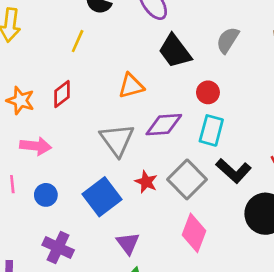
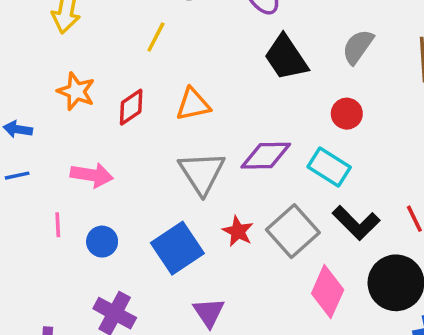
orange triangle: (131, 86) -> (193, 104), moved
red circle: (208, 92) -> (347, 114), moved
orange star: (20, 101) -> (76, 91), moved
cyan rectangle: (211, 130) -> (329, 167), turned -76
pink diamond: (194, 233) -> (328, 292), moved

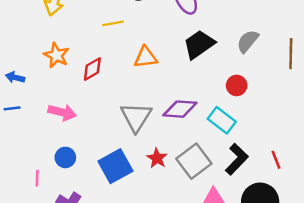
yellow line: (156, 37) -> (113, 23), turned 48
black trapezoid: (286, 58) -> (199, 44), turned 84
orange triangle: (193, 104) -> (146, 57), moved
black L-shape: (356, 223) -> (237, 159), turned -96
pink line: (58, 225) -> (37, 178), moved

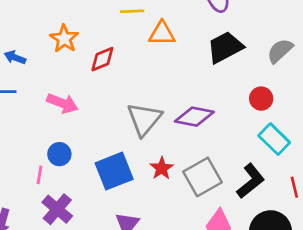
orange triangle: (146, 57) -> (162, 33), moved
cyan rectangle: (222, 120) -> (274, 139), moved
pink line: (37, 178) -> (40, 175), moved

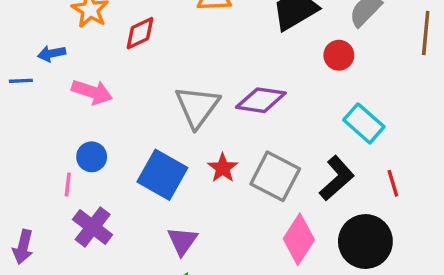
blue arrow: (15, 57) -> (52, 54), moved, turned -30
red circle: (261, 99) -> (339, 55), moved
blue square: (114, 171) -> (162, 175), turned -36
gray square: (202, 177) -> (275, 176), turned -30

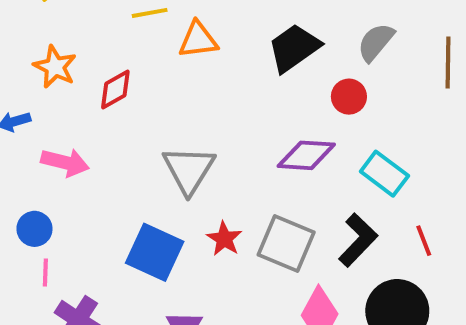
purple diamond: (261, 100) -> (306, 155), moved
blue circle: (92, 157) -> (34, 229), moved

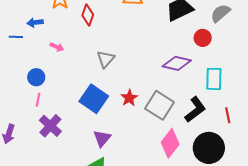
red diamond: (115, 89) -> (88, 15), turned -50
pink arrow: (65, 162) -> (57, 47), size x0.6
gray triangle: (189, 170) -> (106, 59), moved, size x0.7
cyan rectangle: (384, 174) -> (214, 79), turned 45

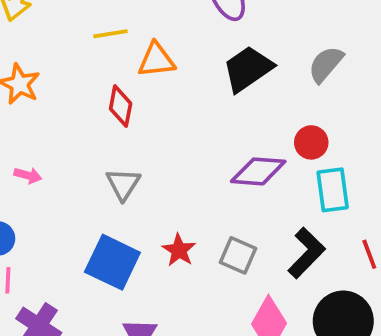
red diamond: (88, 15) -> (121, 106), moved
red circle: (203, 38) -> (311, 142), moved
gray square: (159, 105) -> (238, 255), size x0.7

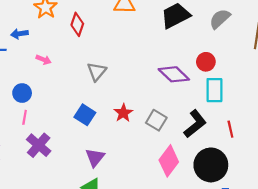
red diamond: (121, 106) -> (77, 24), moved
purple diamond: (258, 171) -> (174, 74), turned 32
blue square: (112, 262) -> (85, 115), size x0.7

